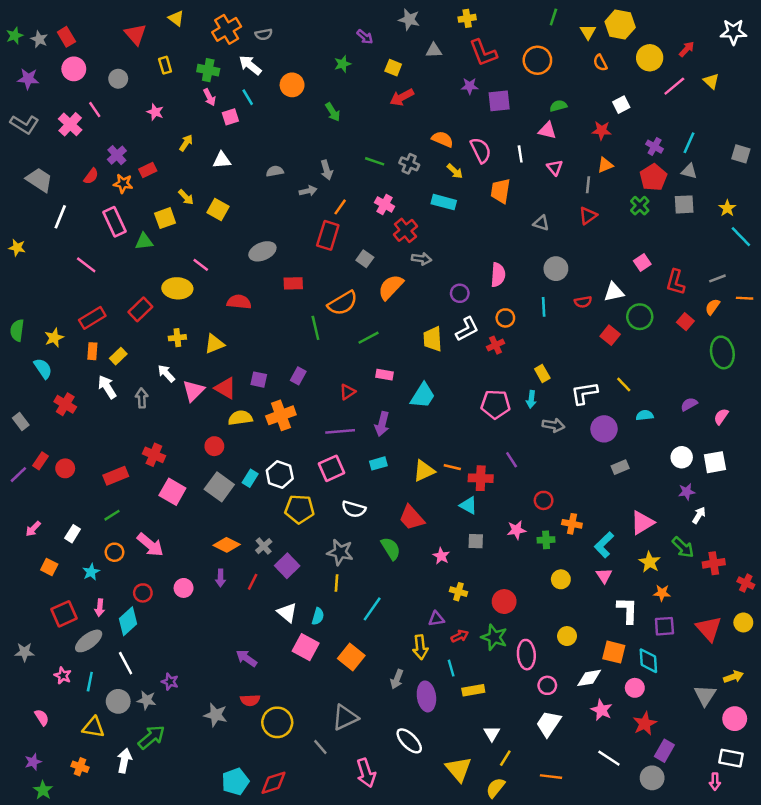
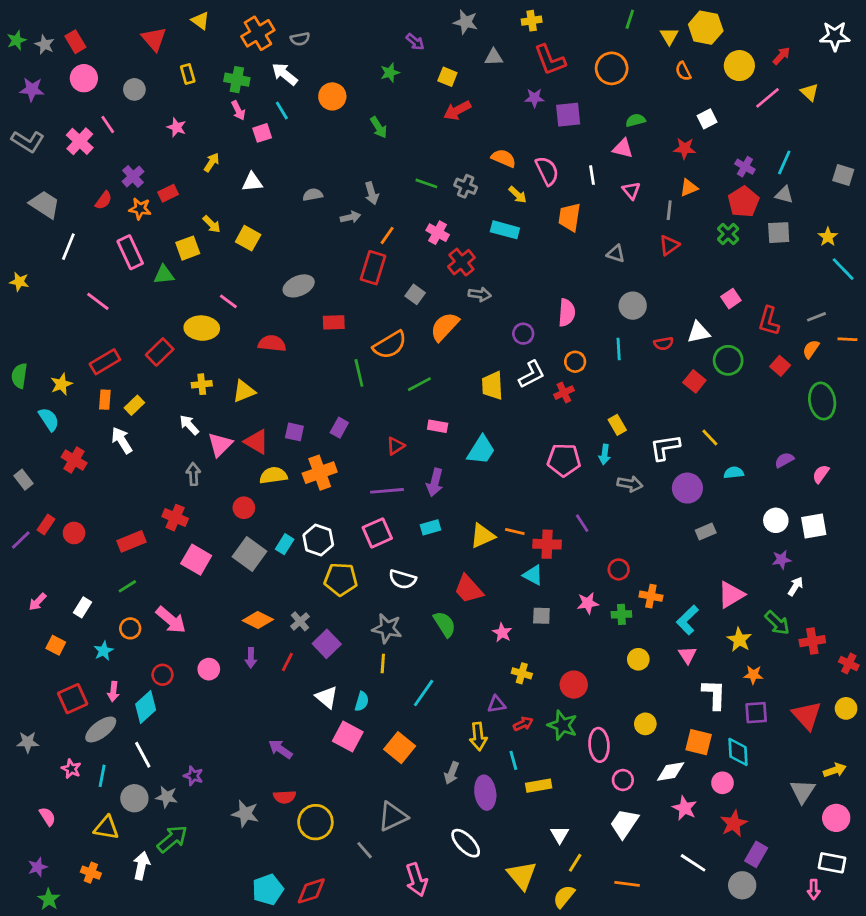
gray arrow: (142, 398) -> (193, 474), moved

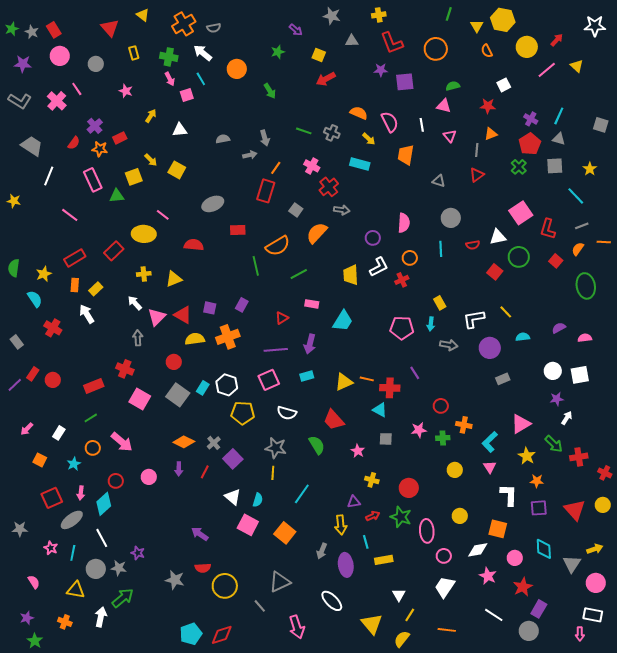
cyan line: (843, 269) -> (576, 196), moved
pink square: (731, 299) -> (521, 213), size x1.6
pink semicircle: (821, 474) -> (585, 338), turned 48
cyan diamond: (738, 752) -> (544, 549), moved

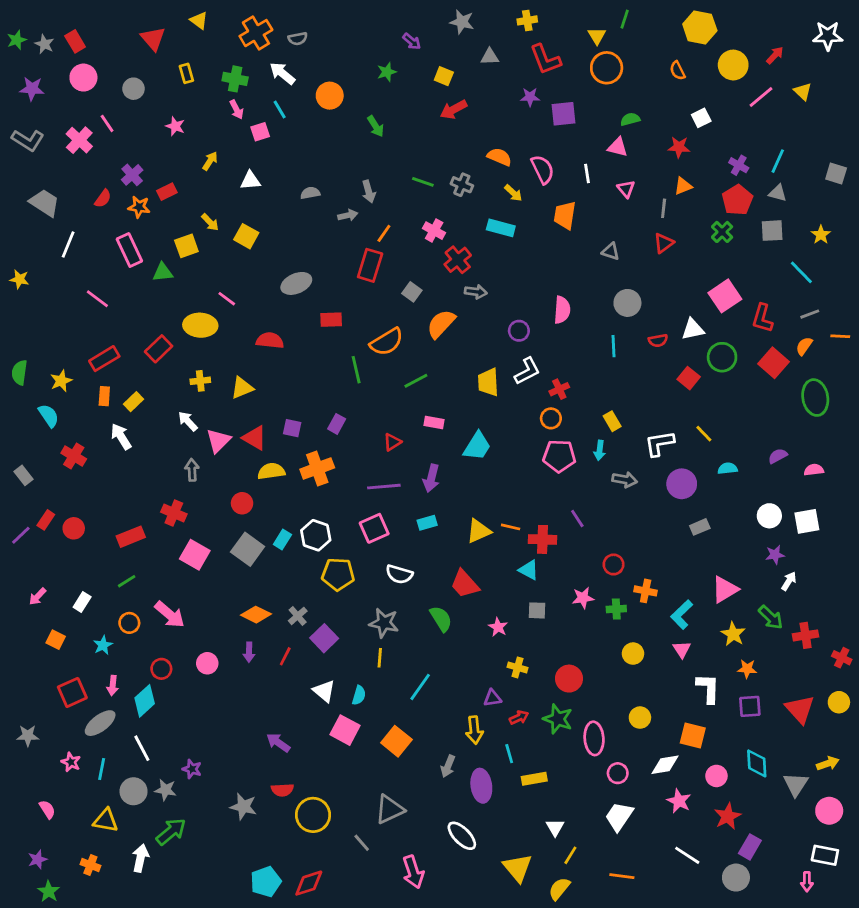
yellow triangle: (477, 26) -> (597, 36), moved
orange circle: (410, 258) -> (551, 418), moved
red square: (556, 261) -> (774, 363), size x1.5

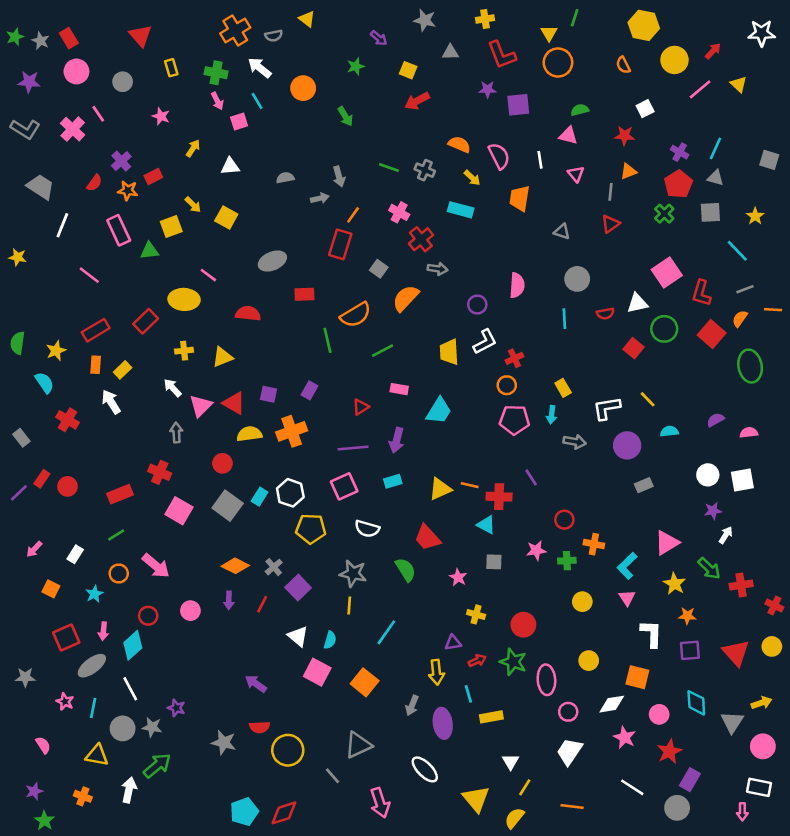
yellow triangle: (199, 20) -> (307, 19), moved

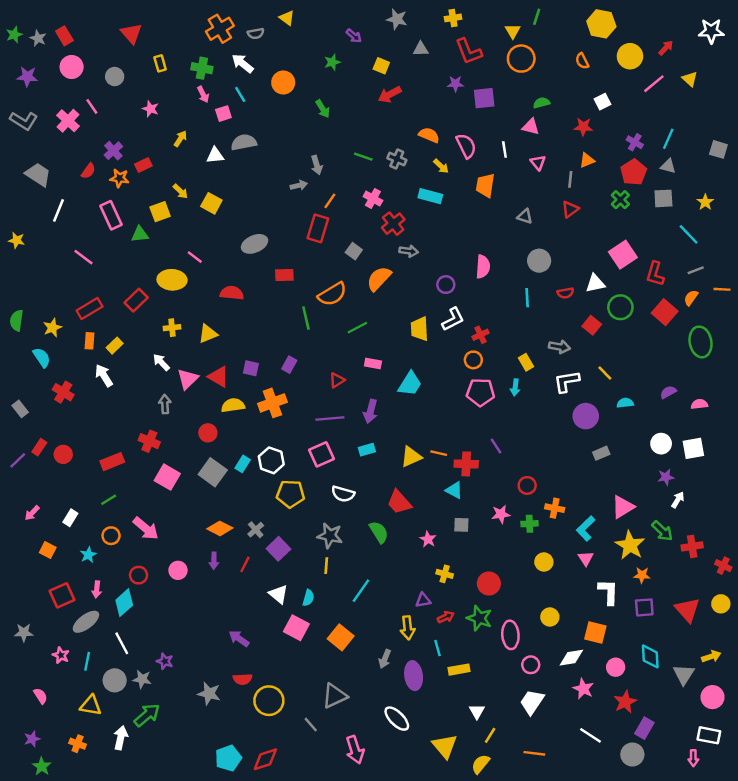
gray semicircle: (285, 178) -> (244, 142), moved, size x1.5
gray arrow: (575, 442) -> (559, 347), moved
yellow star: (675, 584) -> (630, 545), size x1.4

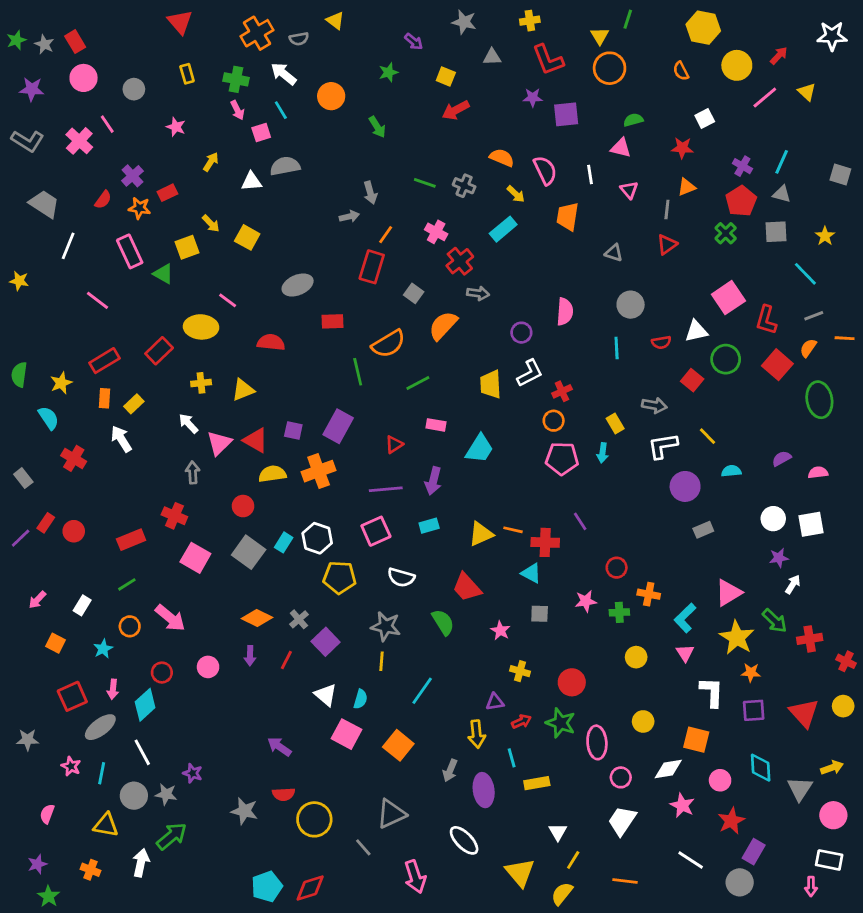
red triangle: (131, 33) -> (180, 22), moved
cyan rectangle: (430, 196) -> (503, 229), turned -55
green triangle: (140, 234) -> (163, 274), turned 36
purple rectangle: (289, 365) -> (338, 426), size x1.6
pink semicircle: (40, 696) -> (47, 814), turned -126

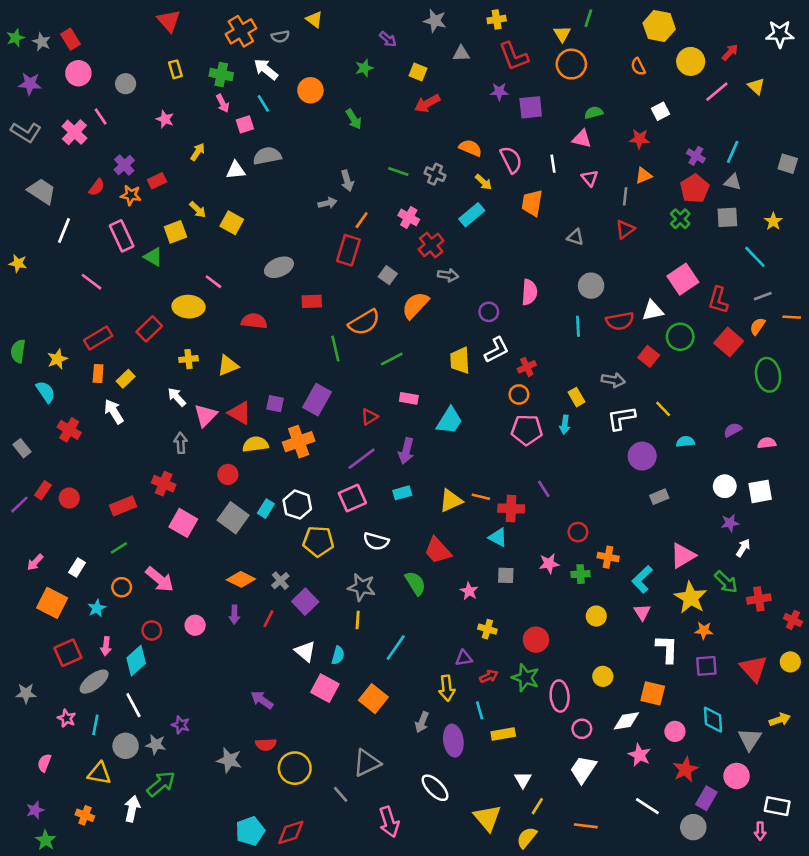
red semicircle: (661, 342) -> (620, 321), size x1.5
purple line: (386, 489) -> (362, 459), turned -32
orange square: (56, 643) -> (52, 603), size x1.6
pink circle: (833, 815) -> (737, 776), moved

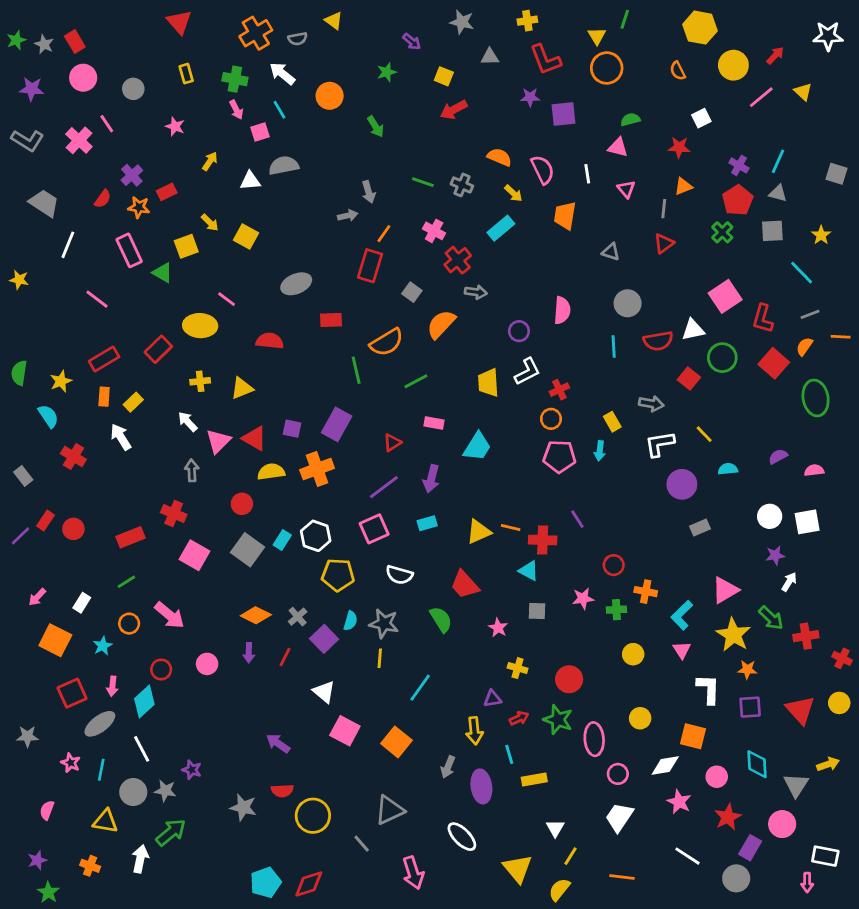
cyan semicircle: (338, 655) -> (350, 621), moved

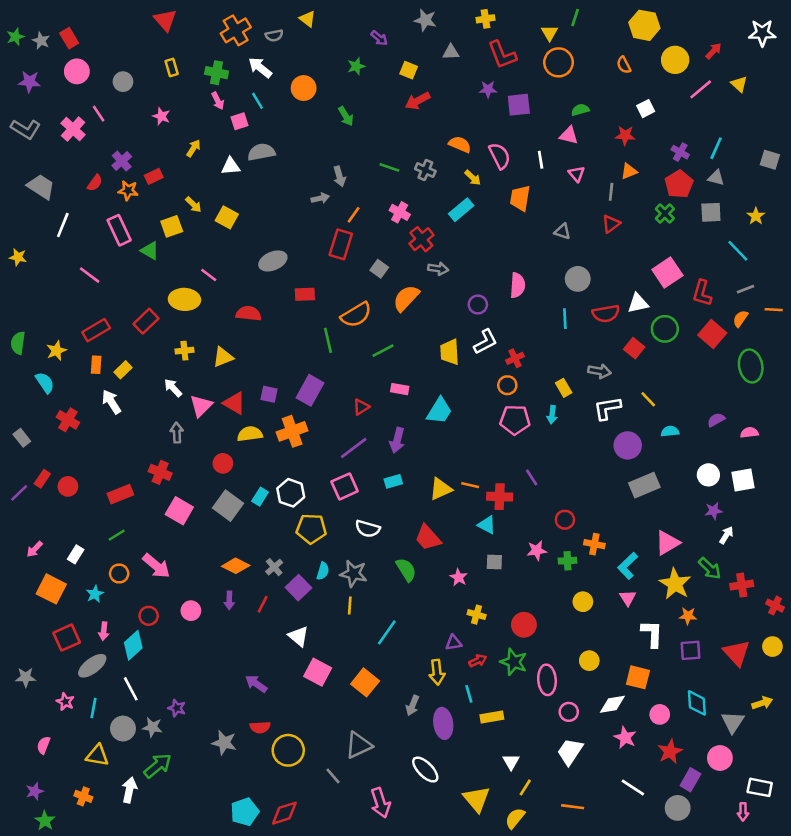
gray rectangle: (700, 527) -> (644, 485), size x1.6

